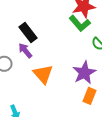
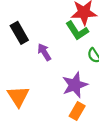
purple arrow: (25, 51) -> (44, 52), moved
orange triangle: (43, 74) -> (18, 96), moved

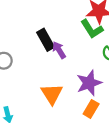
black rectangle: (19, 33) -> (46, 40), moved
orange triangle: (18, 96) -> (52, 94), moved

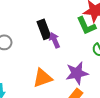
orange triangle: (52, 94) -> (42, 78), turned 35

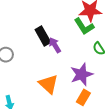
orange triangle: (42, 78) -> (48, 84), turned -50

